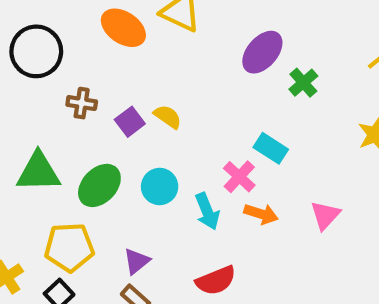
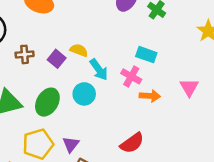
cyan arrow: (207, 211) -> (99, 70), moved
purple triangle: (137, 261) -> (71, 144), moved

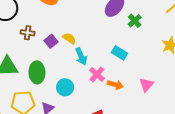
pink cross: (131, 76) -> (97, 74), moved
cyan circle: (84, 94) -> (65, 87), moved
green ellipse: (47, 102) -> (37, 72), turned -45

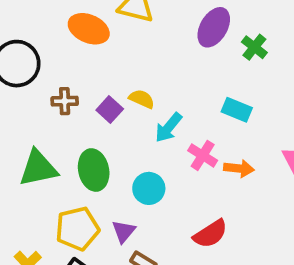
cyan arrow: (81, 56) -> (169, 128), turned 72

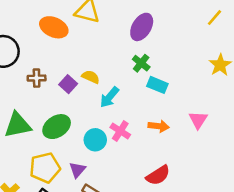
green cross: (254, 47) -> (141, 63), moved
pink cross: (203, 155) -> (120, 131), moved
green ellipse: (94, 170) -> (57, 127), turned 68
red semicircle: (210, 234) -> (158, 175), moved

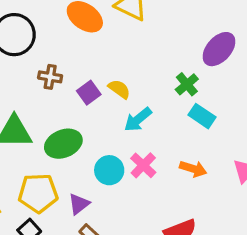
purple ellipse: (142, 27) -> (219, 49), moved

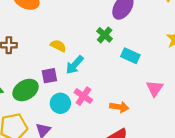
purple square: (89, 93) -> (49, 76), moved, turned 35
cyan rectangle: (202, 116) -> (130, 56), moved
orange arrow: (193, 169) -> (119, 107), moved

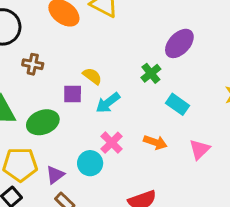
purple square: (49, 76) -> (73, 94), moved
cyan circle: (60, 103) -> (90, 163), moved
orange arrow: (119, 107) -> (155, 142), moved

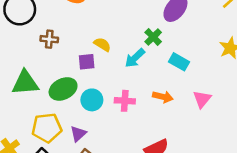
cyan arrow: (108, 103) -> (135, 58), moved
pink cross: (112, 143) -> (125, 101), turned -36
cyan circle: (90, 163) -> (92, 100), moved

